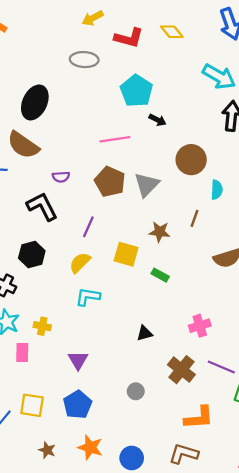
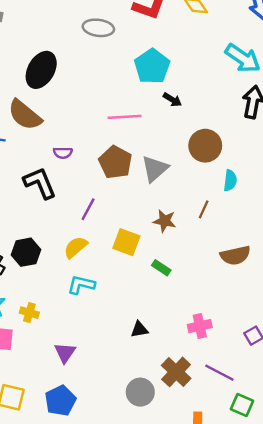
black hexagon: (32, 254) -> (26, 252), moved
gray circle: (136, 391) -> (140, 392), moved, size x1.5

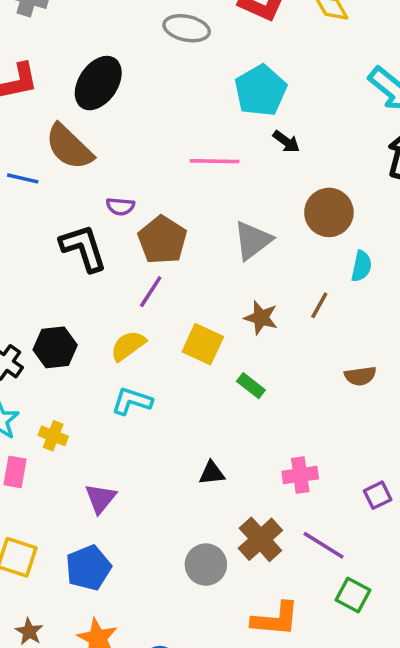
brown pentagon: (115, 162) -> (162, 240), moved
brown semicircle: (235, 255) -> (360, 376), size x0.7

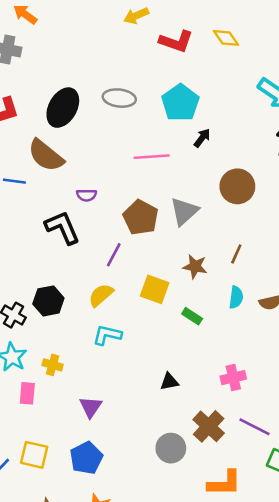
gray ellipse: (187, 28) -> (119, 98), moved
black arrow: (286, 142) -> (202, 138), turned -84
brown pentagon: (162, 240) -> (141, 217), moved
cyan semicircle: (361, 266) -> (236, 297), moved

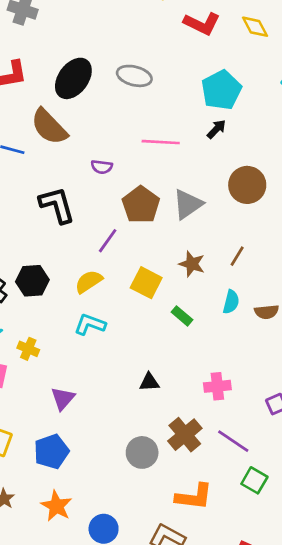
cyan pentagon: (180, 103) -> (221, 90), moved
purple semicircle: (87, 195) -> (102, 167), moved

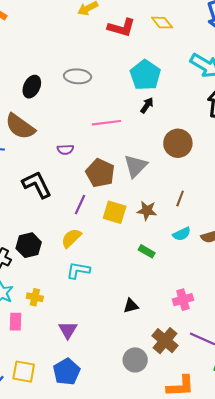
black ellipse: (73, 78) -> (32, 87), size x0.7
yellow square: (146, 283) -> (115, 212), moved
cyan semicircle: (231, 302) -> (182, 234), turned 60

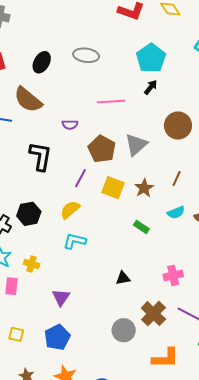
black L-shape: (37, 185) -> (40, 156), turned 32
brown star: (147, 211) -> (144, 188), turned 30
yellow square: (24, 372) -> (16, 334), size x0.7

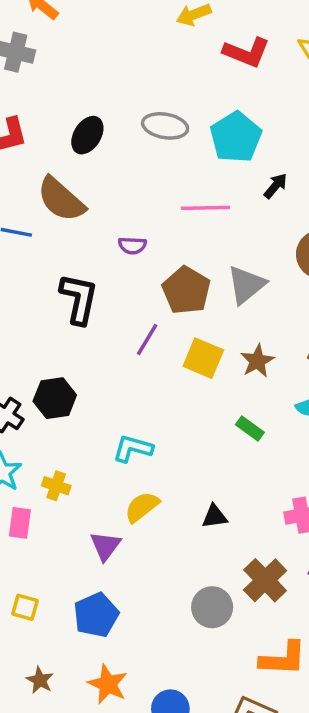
cyan pentagon: (151, 58) -> (236, 137), moved
yellow semicircle: (70, 210) -> (142, 507), moved

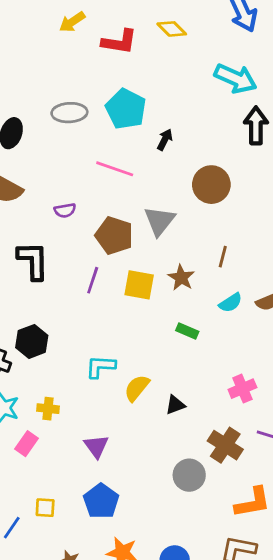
pink line: (205, 208) -> (115, 169), turned 33
yellow semicircle: (142, 507) -> (137, 388), moved
pink rectangle: (20, 523) -> (26, 444), turned 40

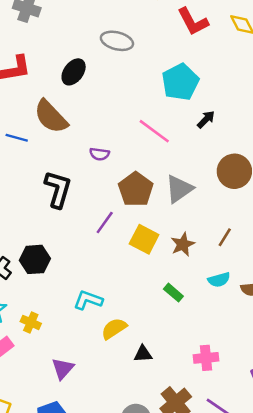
red L-shape: (119, 42) -> (193, 22), turned 36
gray ellipse: (69, 113) -> (117, 41), moved

